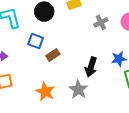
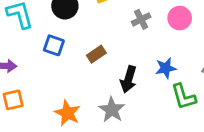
brown rectangle: (53, 55) -> (96, 54), moved

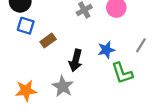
blue square: (54, 45) -> (26, 26), moved
orange star: (67, 113) -> (26, 91), turned -30

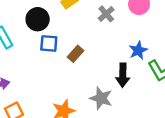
black arrow: (76, 60) -> (123, 75), moved

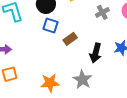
black arrow: (123, 75) -> (96, 53), moved

